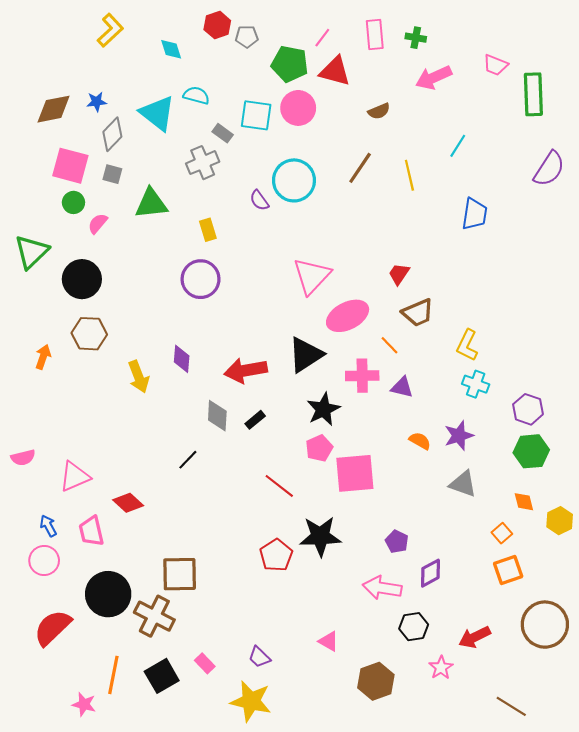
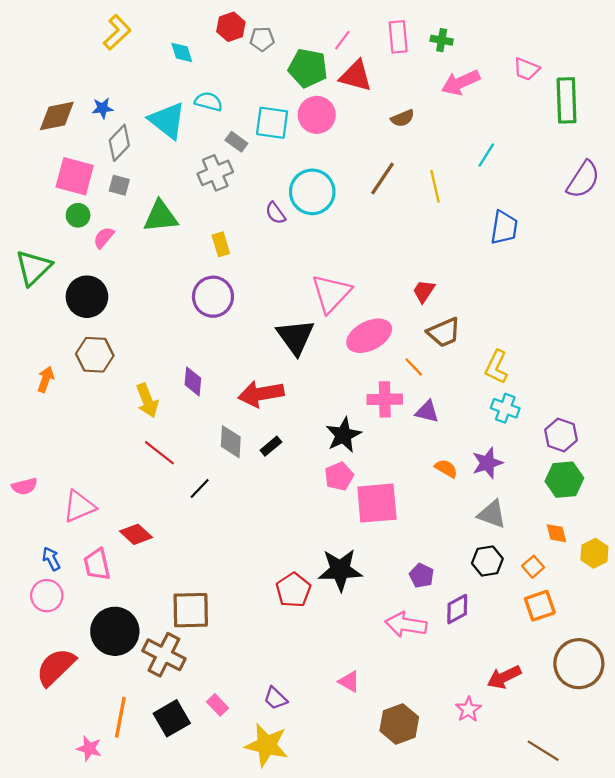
black triangle: (306, 355) -> (296, 337), moved, turned -33
red line: (279, 486) -> (159, 453), moved
black hexagon: (414, 627) -> (487, 561), moved

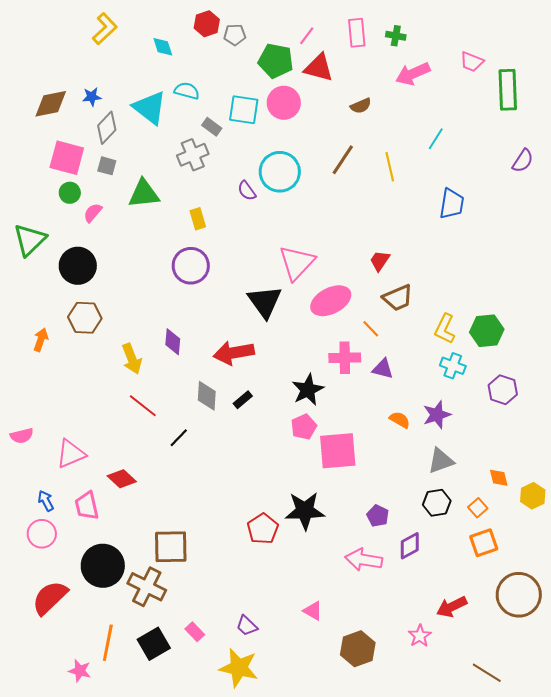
purple semicircle: (583, 180) -> (523, 161), size x0.7
green hexagon: (564, 480) -> (487, 331), moved
gray triangle: (492, 514) -> (441, 461), turned -40

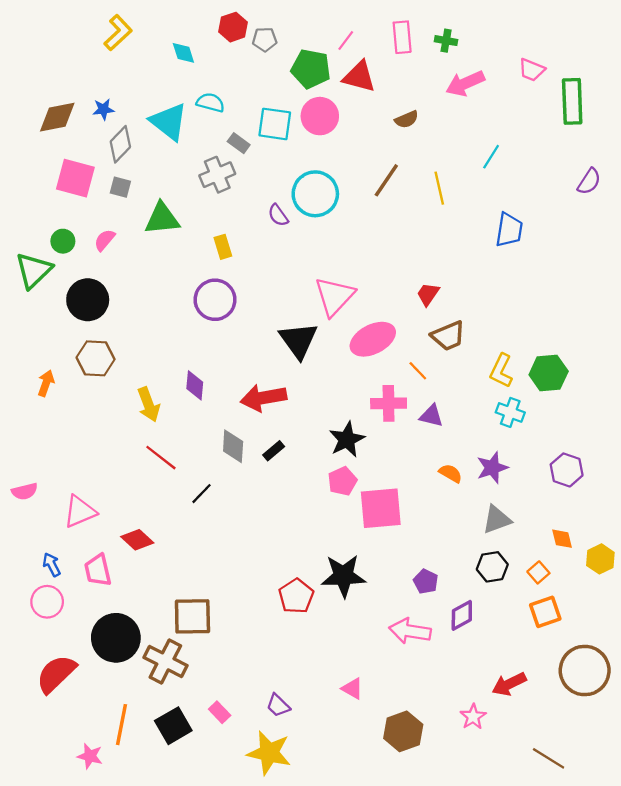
green circle: (70, 193) -> (63, 241), moved
purple hexagon: (503, 390) -> (567, 470), moved

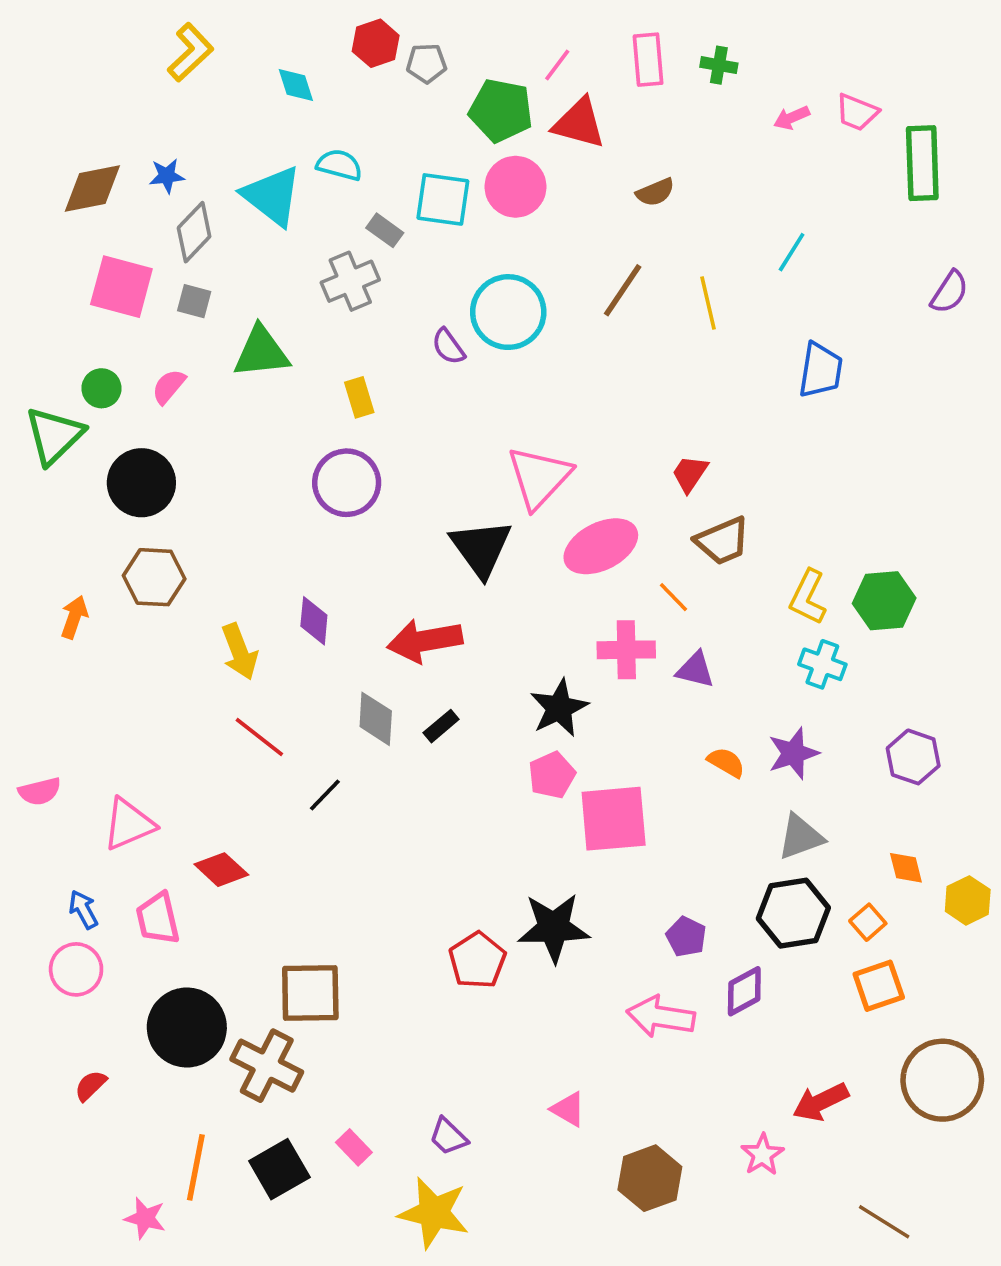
pink arrow: (465, 83) -> (792, 118), moved, size x0.6
black hexagon: (492, 567) -> (793, 913), size x1.4
red semicircle: (56, 674) -> (91, 1086), size x0.5

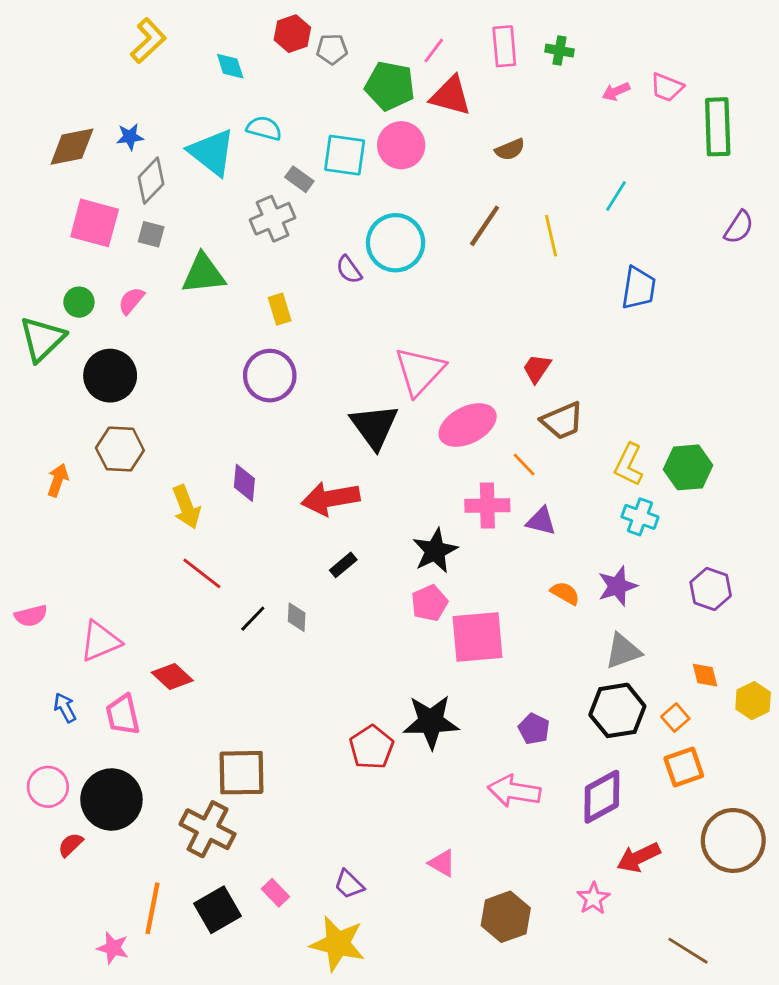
gray diamond: (376, 719) -> (297, 617), moved, size x0.7
pink circle: (76, 969) -> (48, 787), moved
purple diamond: (744, 991) -> (602, 797), moved, size x1.4
black circle: (187, 1028) -> (111, 799), moved

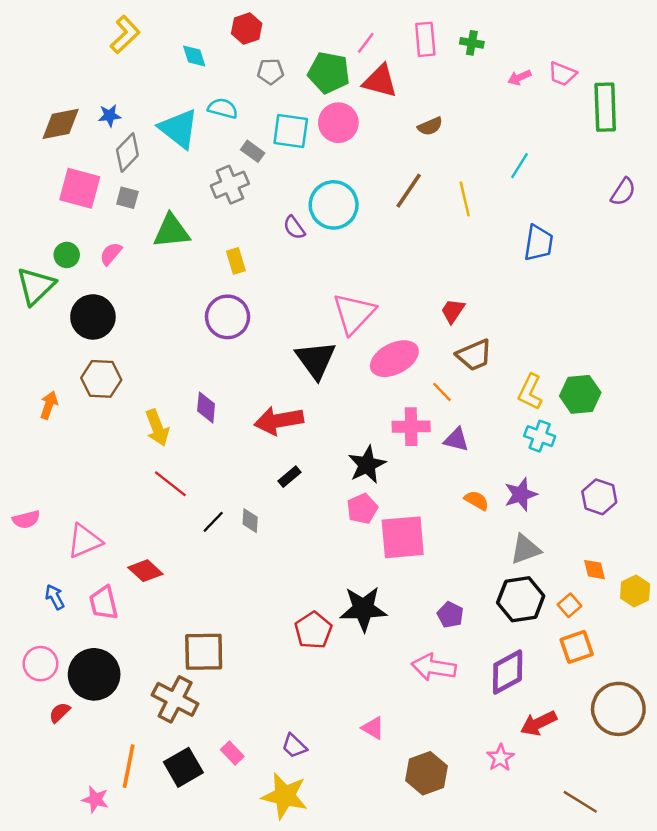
gray pentagon: (332, 49) -> (270, 71), moved

